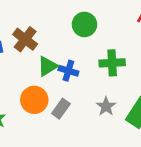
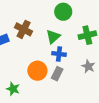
green triangle: (47, 66) -> (53, 37), moved
blue cross: (68, 71) -> (59, 54), moved

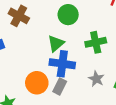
brown cross: (24, 29) -> (19, 16), moved
blue cross: (59, 54) -> (62, 64), size x1.5

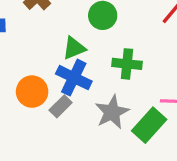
gray star: (96, 79) -> (112, 112), size x1.5

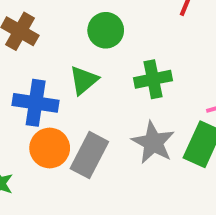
blue cross: (74, 78) -> (36, 103), moved
gray rectangle: (61, 106) -> (89, 155), size x1.5

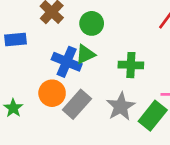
green circle: (106, 30) -> (92, 23), moved
blue cross: (36, 103) -> (67, 62), moved

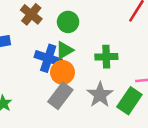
orange circle: (52, 93) -> (62, 72), moved

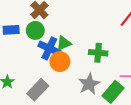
green circle: (68, 22) -> (35, 30), moved
gray rectangle: (60, 96) -> (38, 90), moved

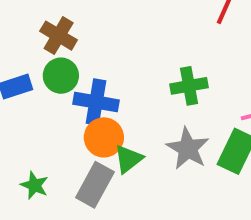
green triangle: (64, 43) -> (128, 159), moved
orange circle: (60, 62) -> (104, 137), moved

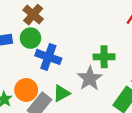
orange circle: (104, 137) -> (26, 90), moved
gray star: (188, 148) -> (90, 78), moved

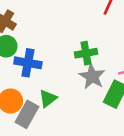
gray star: (90, 78) -> (92, 76), moved

